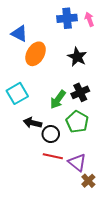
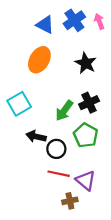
blue cross: (67, 18) -> (74, 20), turned -30
blue triangle: (19, 33) -> (45, 25), moved
brown cross: (88, 181) -> (70, 201), moved, turned 32

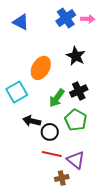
pink arrow: (99, 21) -> (88, 19), turned 112
blue triangle: (45, 25) -> (21, 22), moved
orange ellipse: (39, 60) -> (41, 68), moved

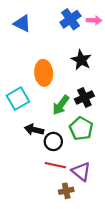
orange ellipse: (41, 68) -> (44, 73), turned -35

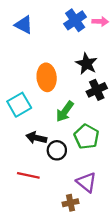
black cross: (84, 98) -> (97, 90), moved
red line: (55, 165) -> (28, 175), moved

